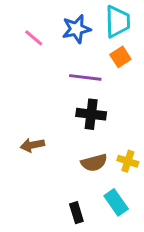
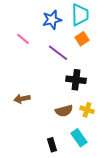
pink line: (34, 38) -> (23, 39), moved
purple line: (85, 77) -> (58, 53), turned 30
black cross: (91, 114) -> (76, 80), moved

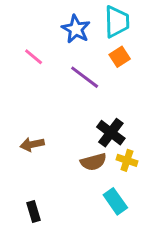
blue star: (52, 20) -> (76, 29), turned -30
black cross: (76, 80) -> (111, 133), moved, turned 30
black rectangle: (52, 145) -> (34, 211), moved

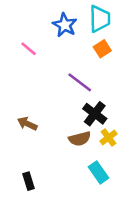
purple line: (85, 77) -> (80, 82), moved
brown arrow: (32, 144) -> (27, 124), turned 36
yellow cross: (127, 160) -> (108, 137), turned 35

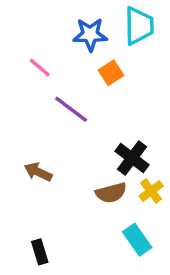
blue star: (65, 25) -> (90, 34), turned -30
orange square: (102, 49) -> (111, 73), moved
purple line: (80, 82) -> (71, 109), moved

